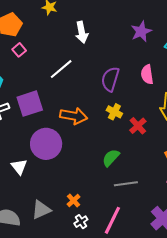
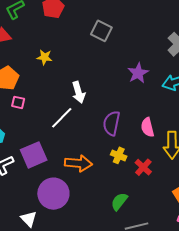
white arrow: (82, 32) -> (78, 92), moved
pink square: (19, 50) -> (18, 102), turned -32
pink semicircle: (147, 74) -> (147, 127), moved

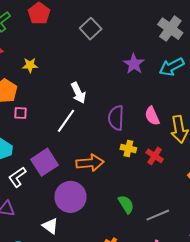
gray square: (101, 31) -> (91, 29), turned 30
yellow star: (45, 57) -> (30, 65), moved
green semicircle: (119, 202) -> (126, 204), moved, turned 120

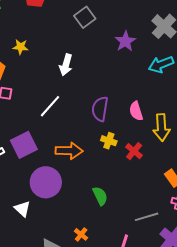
purple star: (134, 64) -> (125, 41), moved
white arrow: (78, 93) -> (66, 65), moved, turned 35
gray line: (158, 215) -> (147, 217), moved

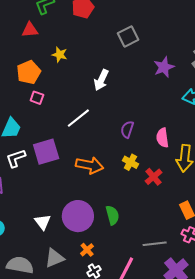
purple semicircle: (100, 109) -> (127, 129), size x0.7
purple circle: (46, 182) -> (78, 216), moved
white triangle: (22, 209) -> (43, 222), moved

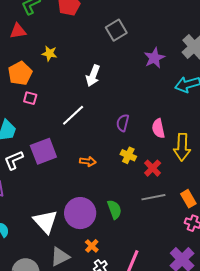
orange arrow: (90, 165) -> (88, 161), size x0.6
white triangle: (43, 222) -> (45, 222), size x1.5
gray line: (155, 244) -> (153, 197), moved

